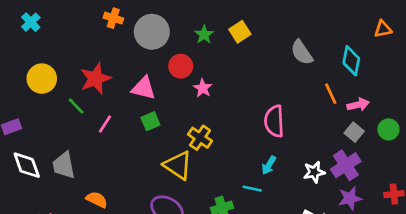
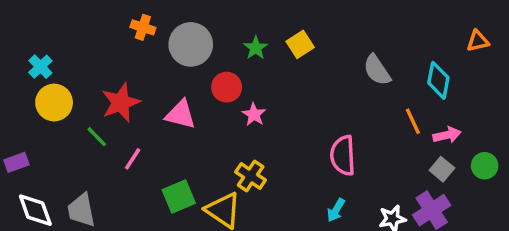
cyan cross: (31, 22) -> (40, 67), moved
green square: (150, 121) -> (179, 196), moved, size x1.4

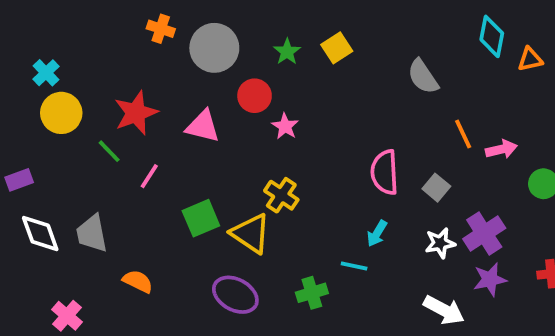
orange triangle: (478, 41) -> (530, 59), moved
cyan diamond: (438, 80) -> (492, 36), moved
gray square: (442, 169) -> (436, 188), moved

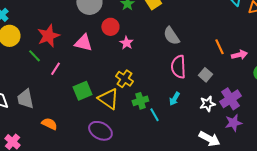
gray semicircle: (423, 77) -> (171, 36), moved
cyan line: (354, 266) -> (154, 115), moved, turned 48
green cross: (312, 293) -> (140, 101), moved

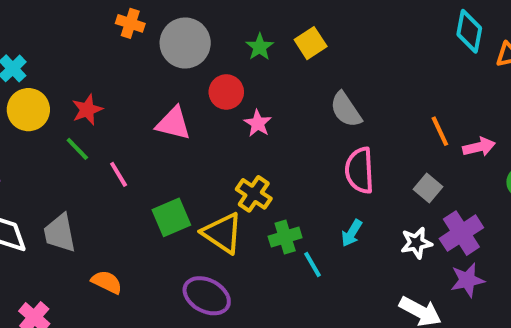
red star: (48, 36) -> (87, 110), moved, size x0.7
pink line: (55, 69) -> (119, 174), turned -64
gray square: (205, 75) -> (428, 188), moved

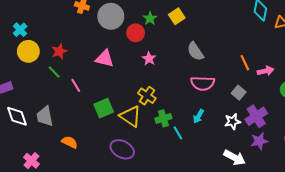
red circle: (226, 92) -> (136, 33), moved
pink semicircle: (360, 170) -> (203, 83), turned -85

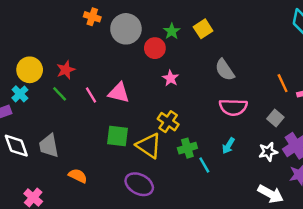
cyan cross: (20, 30) -> (20, 94), moved
pink triangle: (105, 59) -> (119, 93), moved
pink line: (76, 85) -> (91, 95), moved
green square: (104, 108) -> (118, 136), turned 30

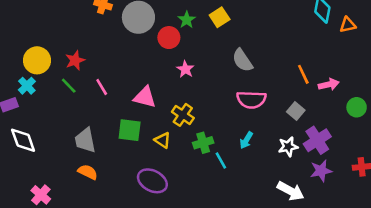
pink triangle: (119, 93) -> (145, 97), moved
gray trapezoid: (49, 146) -> (85, 140), moved
yellow triangle: (149, 146) -> (163, 140), size x0.6

